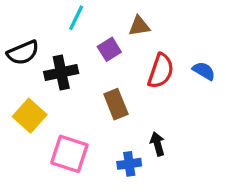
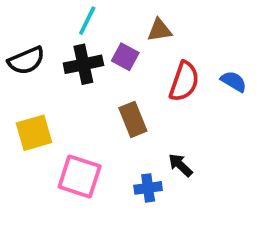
purple square: (109, 49) -> (125, 57), turned -30
black cross: (61, 73) -> (83, 64), moved
yellow square: (30, 116) -> (34, 133), turned 32
black arrow: (157, 144) -> (180, 165), turned -30

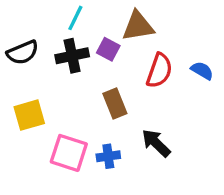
brown triangle: (159, 30) -> (138, 26), size x1.5
black arrow: (180, 165) -> (156, 143), size x1.4
blue cross: (148, 188) -> (108, 156), moved

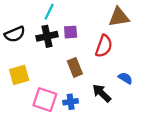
brown triangle: (138, 26) -> (119, 17), moved
purple square: (108, 49) -> (71, 32), turned -32
blue semicircle: (202, 71) -> (125, 78), moved

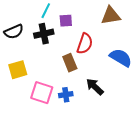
purple square: (71, 32) -> (66, 21), moved
red semicircle: (104, 46) -> (85, 44), moved
blue semicircle: (125, 78) -> (121, 58), moved, size x1.6

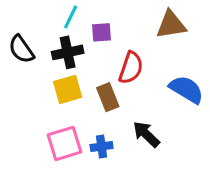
black semicircle: (14, 32) -> (21, 49), turned 78
yellow square: (18, 70) -> (68, 89), moved
pink square: (42, 93) -> (65, 143), turned -35

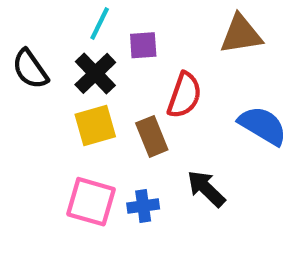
black cross: (68, 52) -> (95, 73), turned -32
pink square: (65, 143) -> (91, 202), turned 33

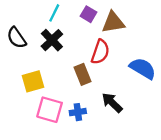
brown triangle: (241, 34) -> (113, 22), moved
purple square: (143, 45) -> (88, 14), moved, turned 35
yellow square: (95, 126) -> (33, 81), moved

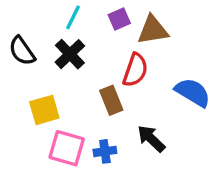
purple square: (88, 14) -> (119, 19), turned 35

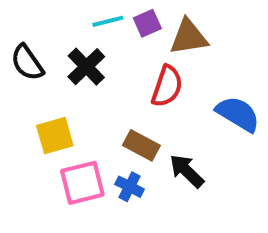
cyan line: (73, 17) -> (108, 21), moved, turned 50
brown rectangle: (111, 100) -> (141, 145), moved, turned -40
pink square: (67, 148) -> (82, 183), turned -30
blue cross: (105, 151) -> (130, 187), turned 35

